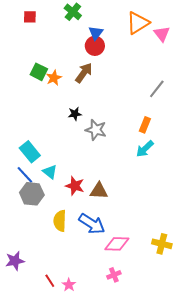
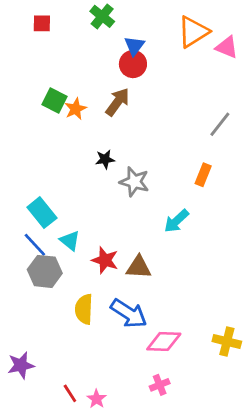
pink triangle: (162, 34) -> (227, 47), turned -30
cyan arrow: (145, 149) -> (176, 221), moved

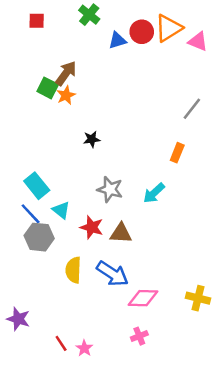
blue triangle: (134, 46) -> (117, 40), turned 36
red circle: (133, 64) -> (142, 32), moved
brown arrow: (118, 102) -> (66, 73), moved
gray star: (134, 182) -> (110, 189), moved
purple star: (21, 365) -> (18, 319), turned 30

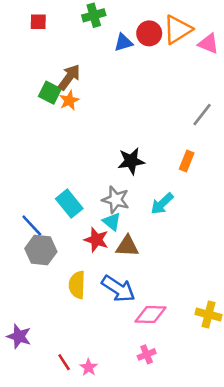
green cross: (89, 15) -> (94, 15), turned 35
black star: (92, 139) -> (131, 161), moved, size x1.5
cyan rectangle: (37, 186) -> (69, 204), moved
cyan triangle: (61, 210) -> (112, 222), moved

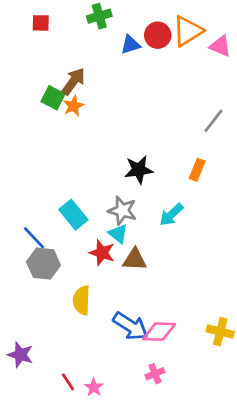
blue arrow: (118, 289) -> (131, 326), moved

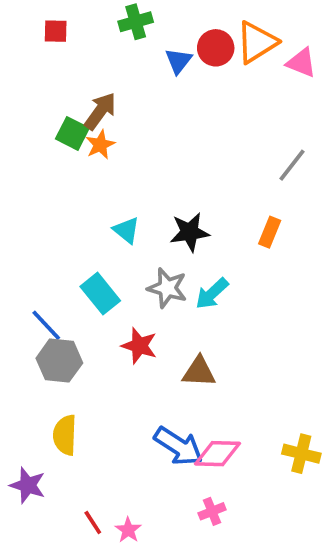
blue triangle: (131, 45) -> (178, 61), turned -35
cyan arrow: (171, 215) -> (212, 294), moved
cyan triangle: (118, 234) -> (126, 230), moved
brown triangle: (135, 259) -> (199, 372), moved
yellow semicircle: (82, 300) -> (65, 435), moved

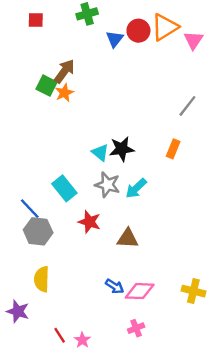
pink triangle: (301, 63) -> (193, 40), turned 42
cyan triangle: (126, 230) -> (100, 153), moved
blue arrow: (178, 446) -> (115, 286), size x0.6

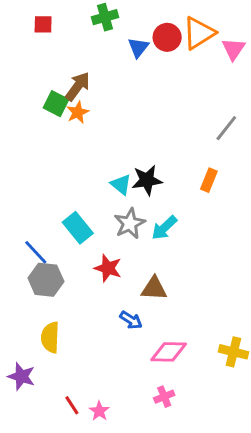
gray star: (107, 185) -> (130, 223), turned 30
blue arrow: (115, 286) -> (131, 320), moved

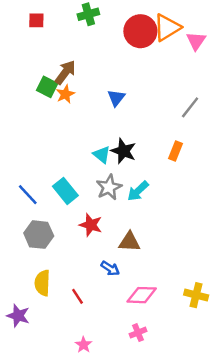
red circle: (167, 37) -> (140, 31), size x1.4
blue triangle: (138, 47) -> (116, 98), moved
black star: (147, 180) -> (123, 151), turned 30
blue line: (36, 252) -> (28, 195), moved
red line: (72, 405) -> (77, 296), moved

